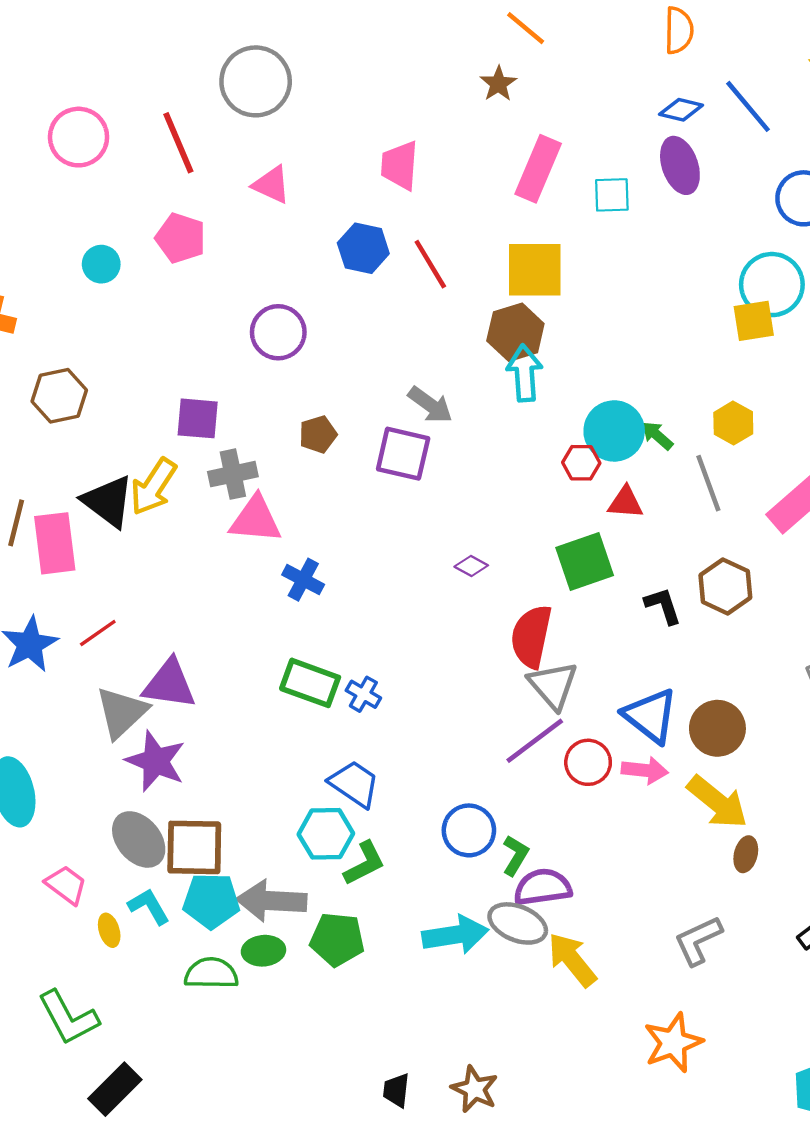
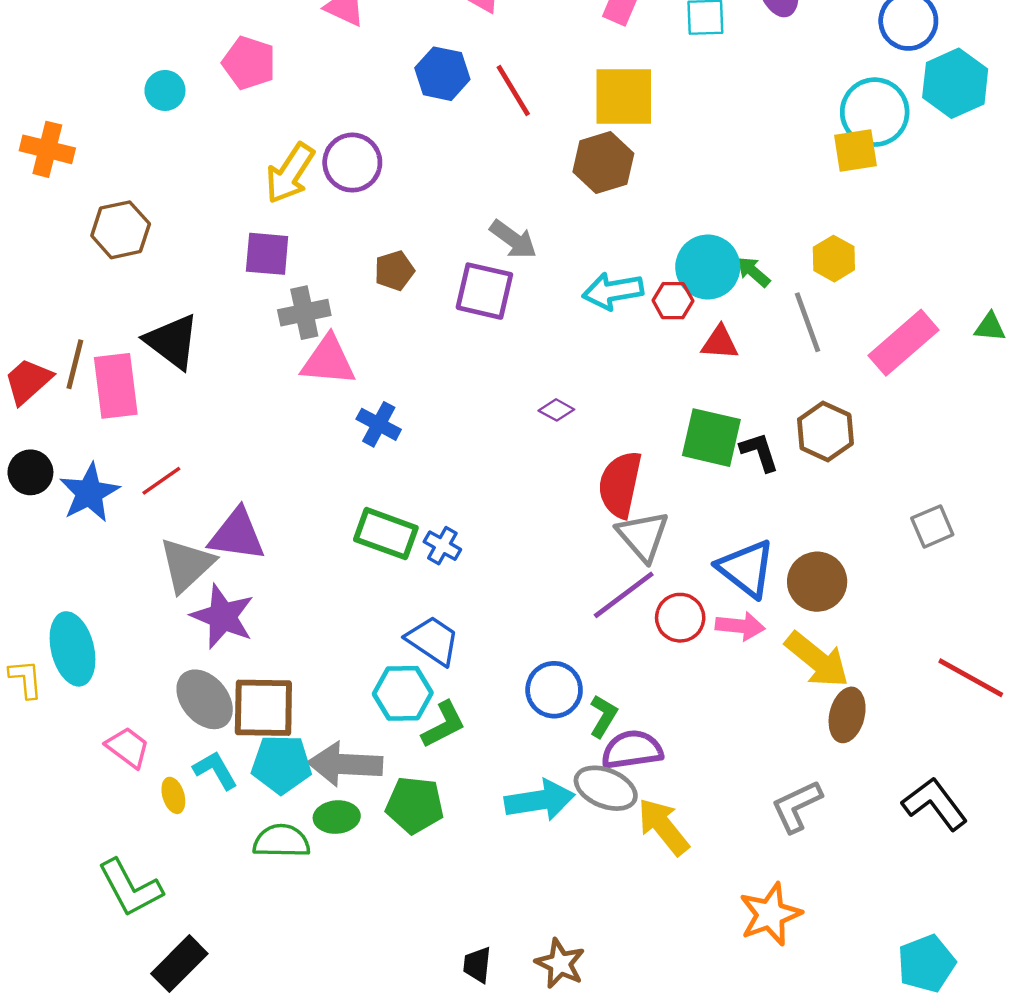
cyan arrow: (524, 373) -> (613, 291), moved, turned -96
yellow arrow: (153, 487) -> (290, 173), moved
green square: (585, 561) -> (711, 438), moved, turned 32
brown ellipse: (746, 854) -> (847, 715), size x1.4

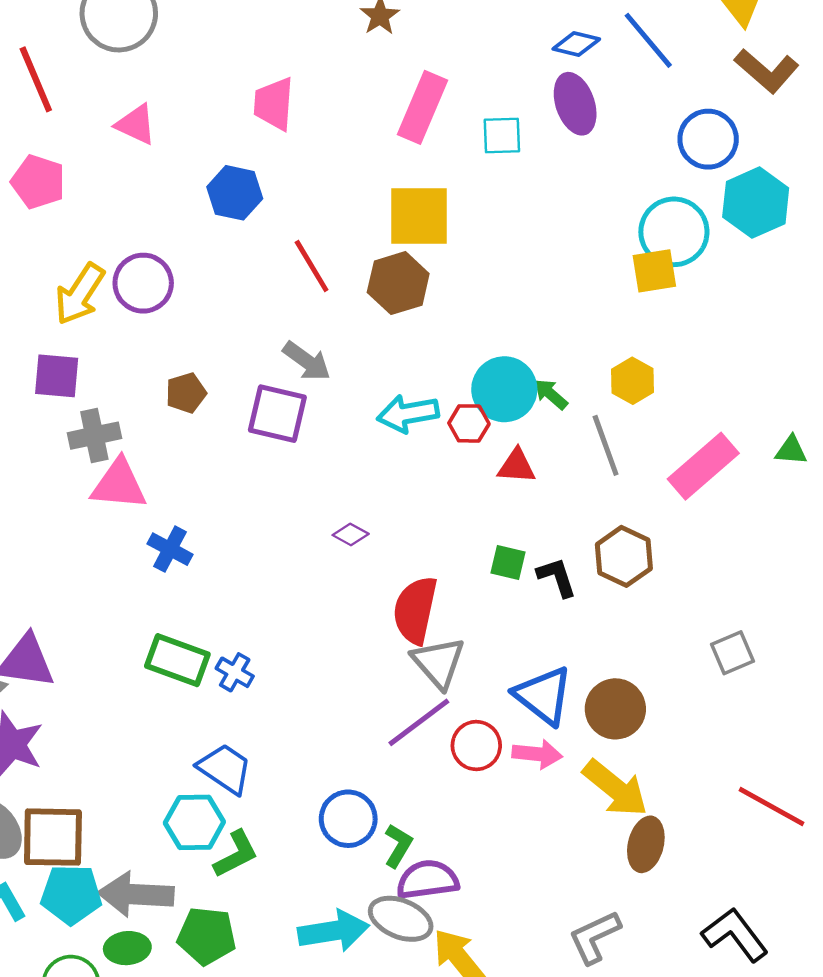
red line: (513, 90) -> (312, 266), moved
green square: (711, 438) -> (508, 562), size x0.6

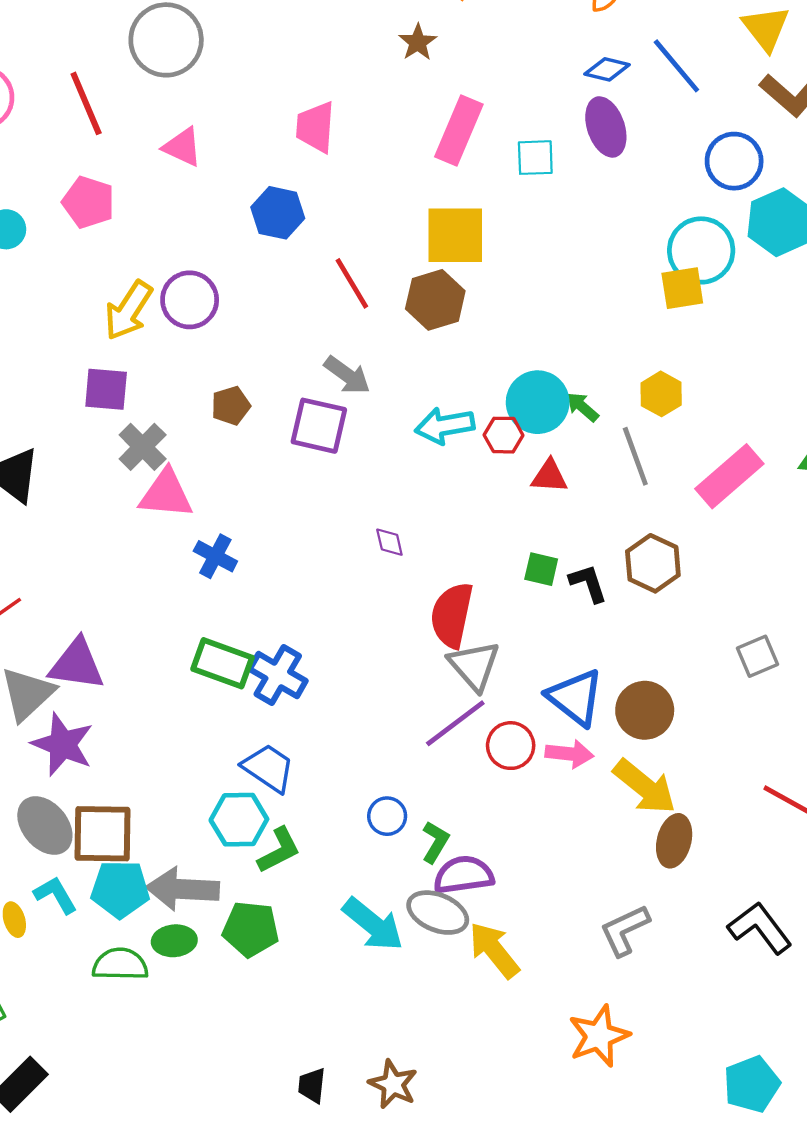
gray cross: (94, 436) -> (143, 447), turned -33
purple diamond: (351, 534) -> (389, 542), turned 48
blue cross: (235, 672) -> (278, 675), size x1.6
blue circle: (348, 819) -> (387, 816), size x0.7
cyan arrow: (334, 931) -> (373, 924), turned 48

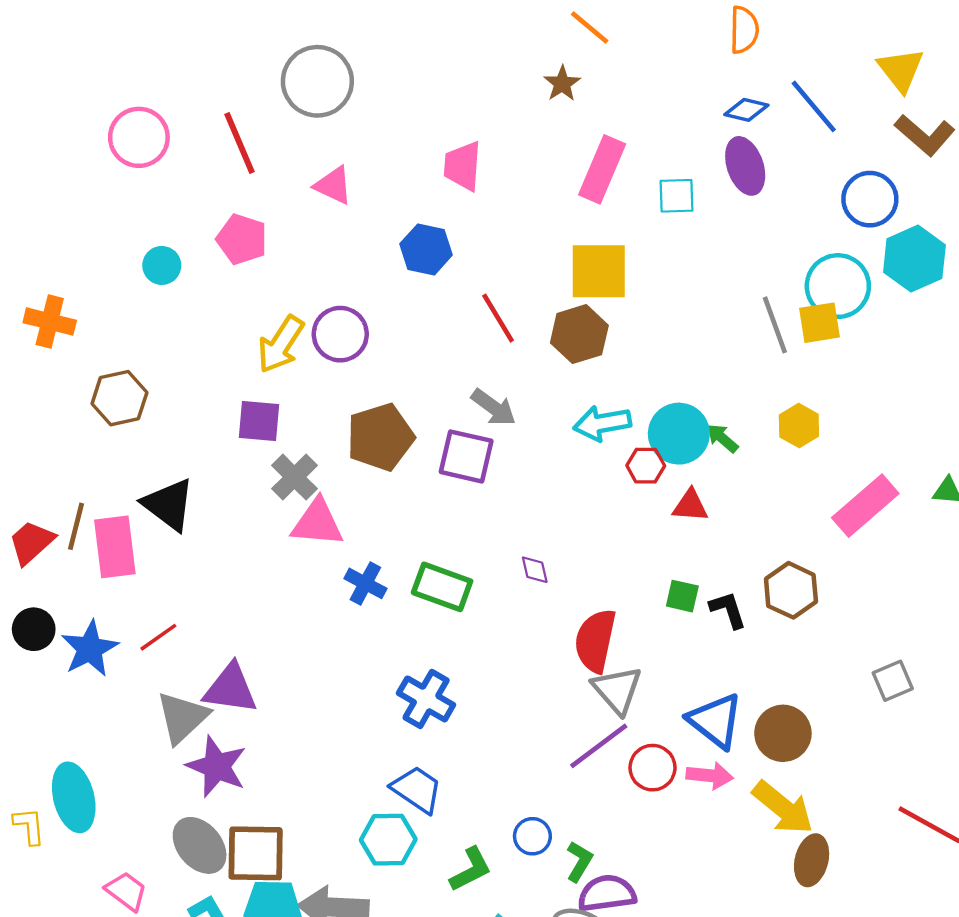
brown pentagon: (231, 406) -> (380, 437), size x1.8
cyan arrow: (445, 426) -> (602, 423), moved
gray line: (635, 456) -> (775, 325), moved
green rectangle: (222, 663) -> (442, 587), moved
green L-shape: (279, 850) -> (471, 869), moved

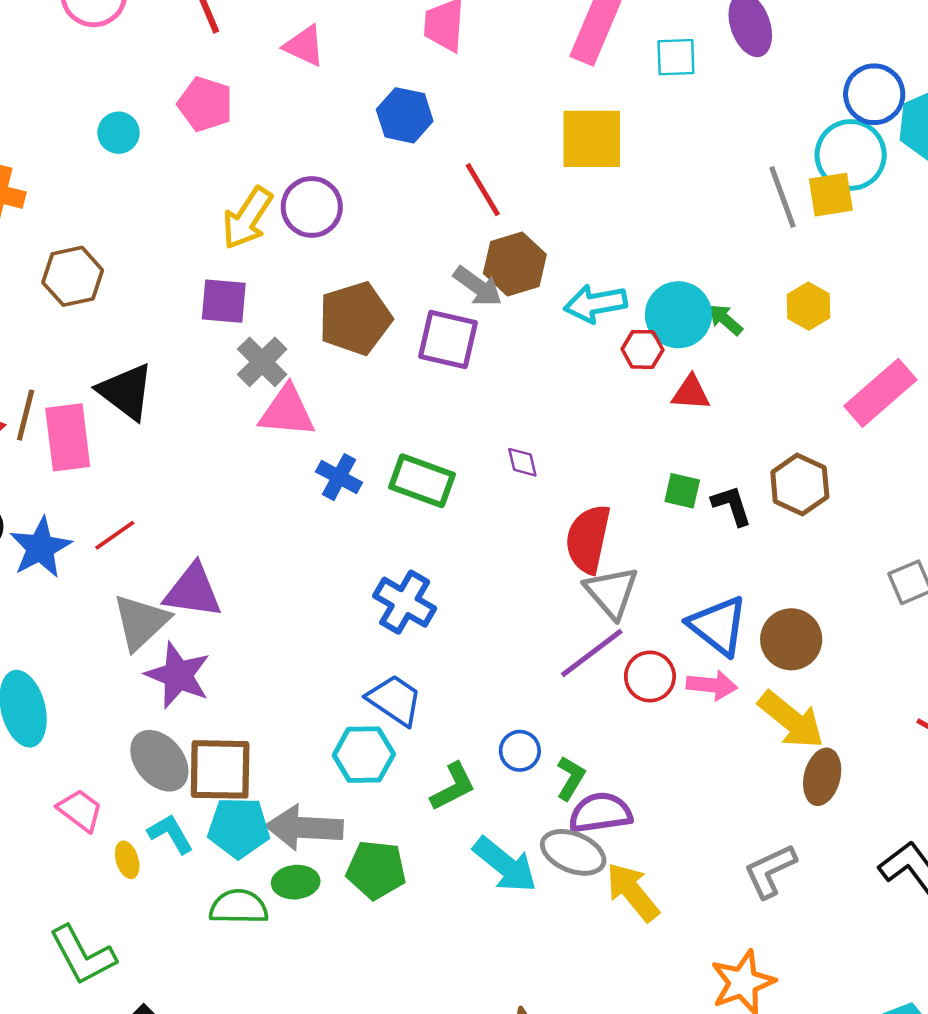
blue circle: (870, 199) -> (874, 94), moved
brown hexagon: (579, 334) -> (515, 264), moved

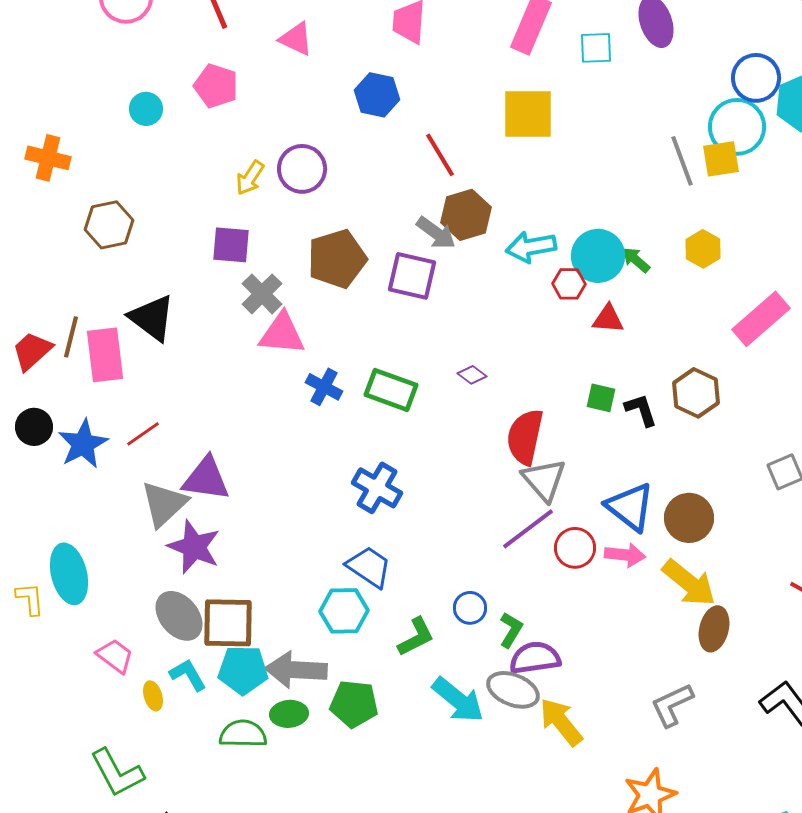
yellow arrow: (247, 218) -> (250, 178), size x0.7
purple diamond: (522, 462) -> (472, 375), turned -40

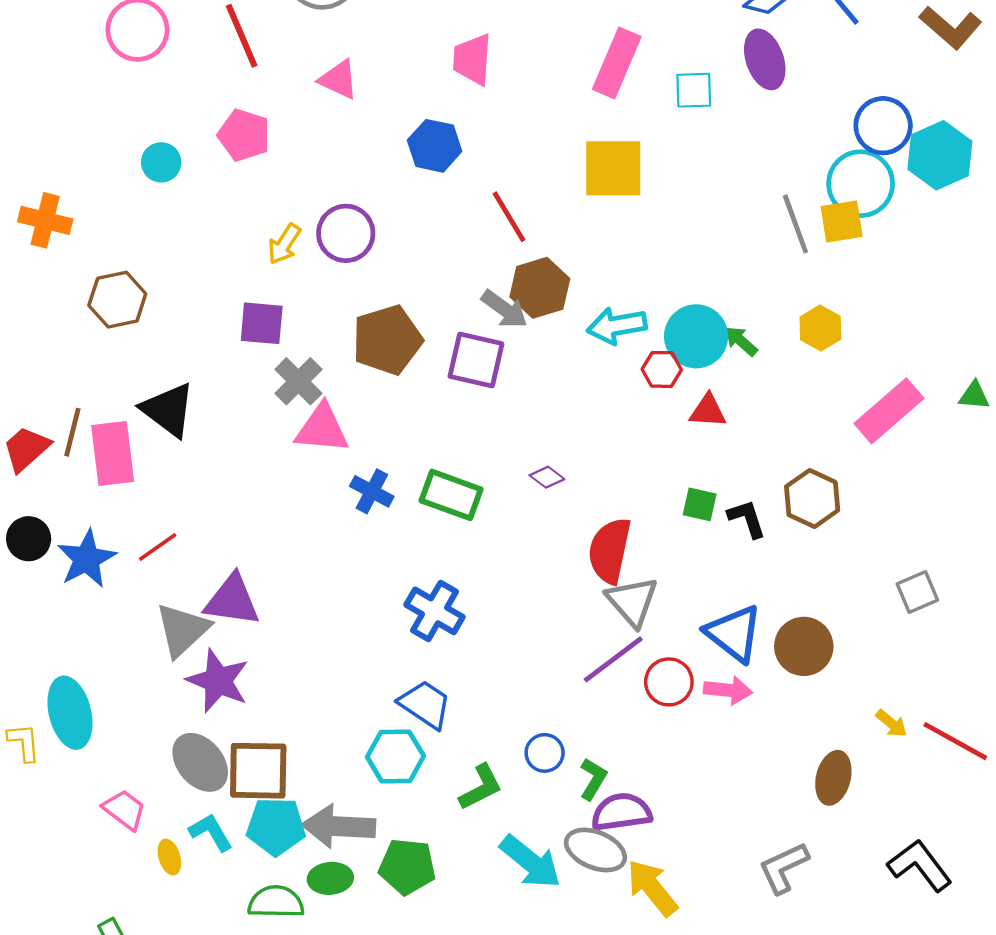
yellow arrow: (689, 583) -> (891, 723), moved, size x0.5

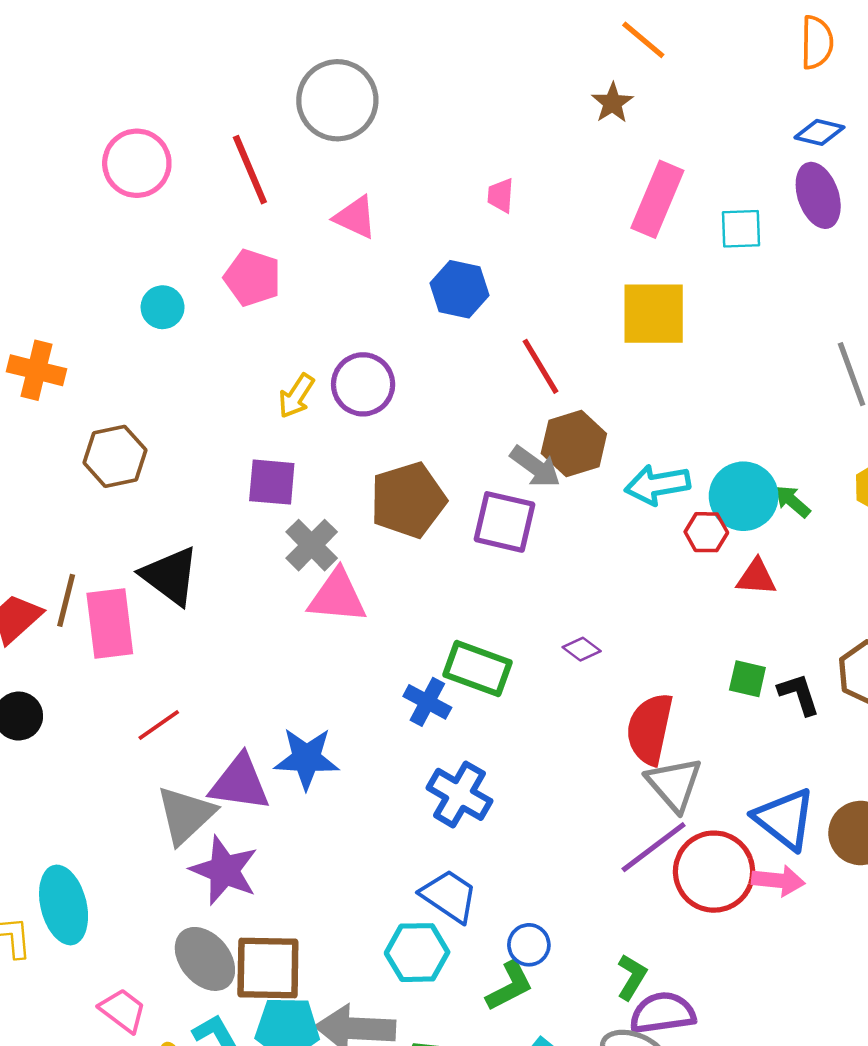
pink trapezoid: (472, 59) -> (501, 195), size x0.6
blue cross: (372, 491) -> (427, 702), moved
blue star: (87, 559) -> (307, 758), moved, turned 30
red circle: (669, 682) -> (714, 872), size x1.5
blue circle: (545, 753) -> (529, 945), moved

